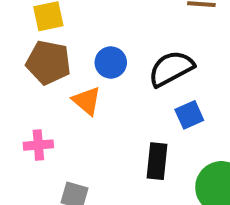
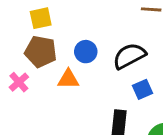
orange triangle: (87, 101) -> (68, 79), turned -40
pink cross: (38, 145) -> (19, 82), moved, turned -36

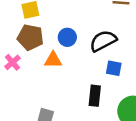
blue square: (142, 89) -> (114, 68), turned 35

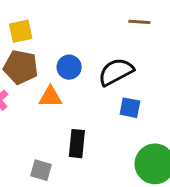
black rectangle: (95, 96) -> (77, 144), moved

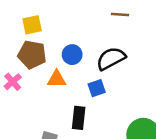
brown line: (139, 22) -> (120, 14), moved
blue square: (130, 108) -> (97, 88), moved, turned -30

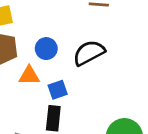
blue square: (97, 88) -> (58, 90), moved

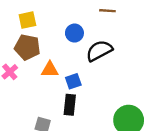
blue circle: (46, 49) -> (74, 33), moved

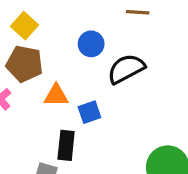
yellow square: (27, 20) -> (24, 26), turned -36
black rectangle: (70, 105) -> (66, 145), moved

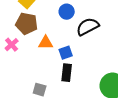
black rectangle: (66, 145) -> (67, 73), moved

